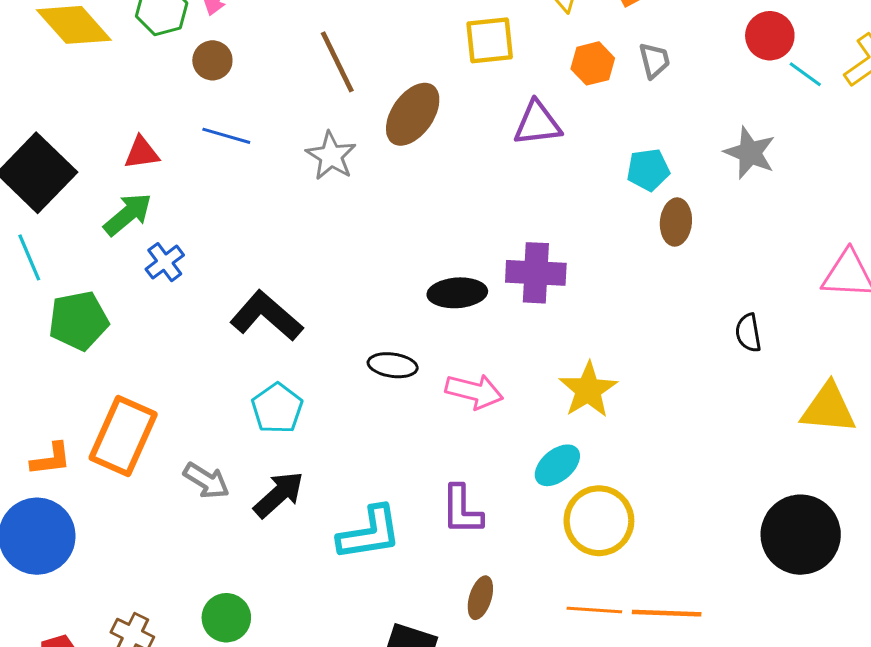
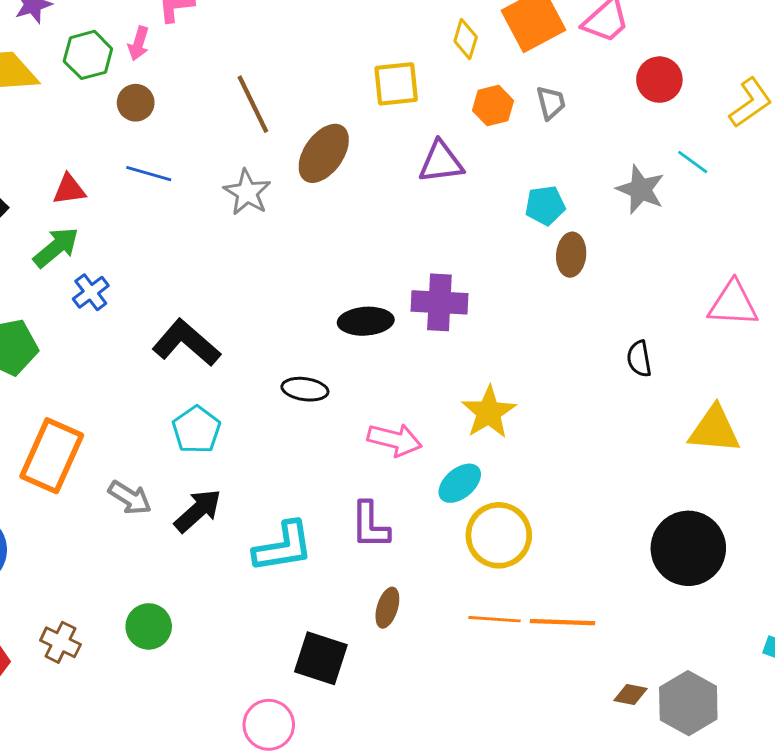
cyan line: (805, 74) -> (693, 162), moved
pink arrow: (474, 391) -> (395, 440), moved

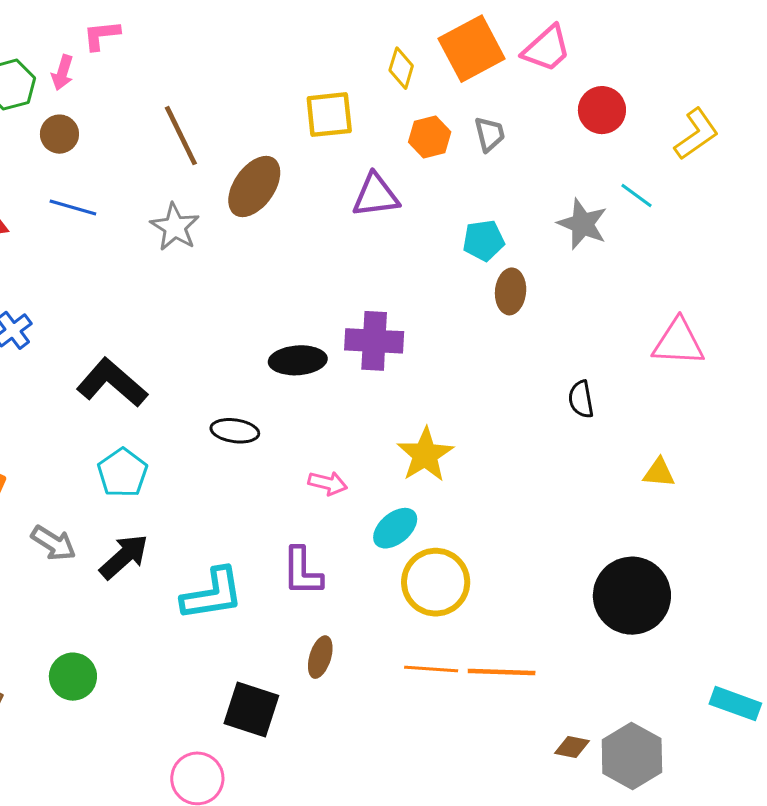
yellow triangle: (714, 430) -> (659, 473), size x0.6
pink arrow: (395, 440) -> (328, 483), size x0.7

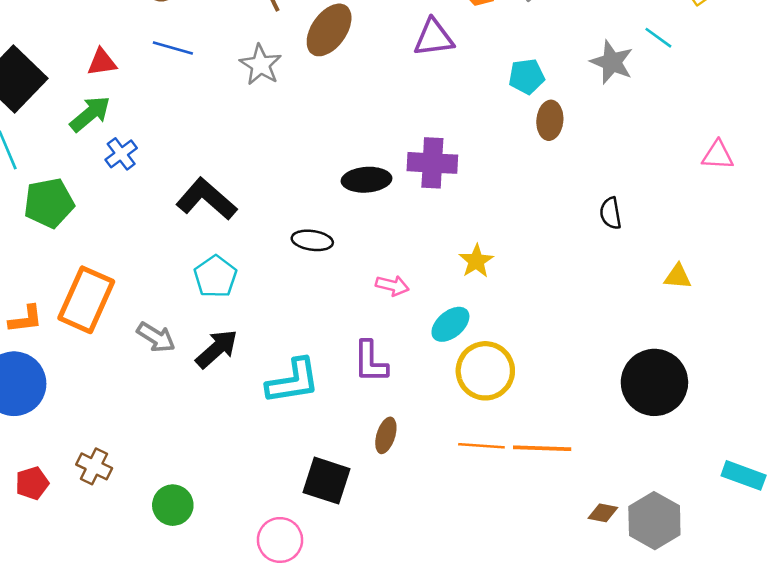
pink triangle: (678, 342) -> (718, 155), moved, size x0.7
yellow star: (425, 455) -> (476, 261), size x0.7
green circle: (73, 677) -> (173, 505), moved

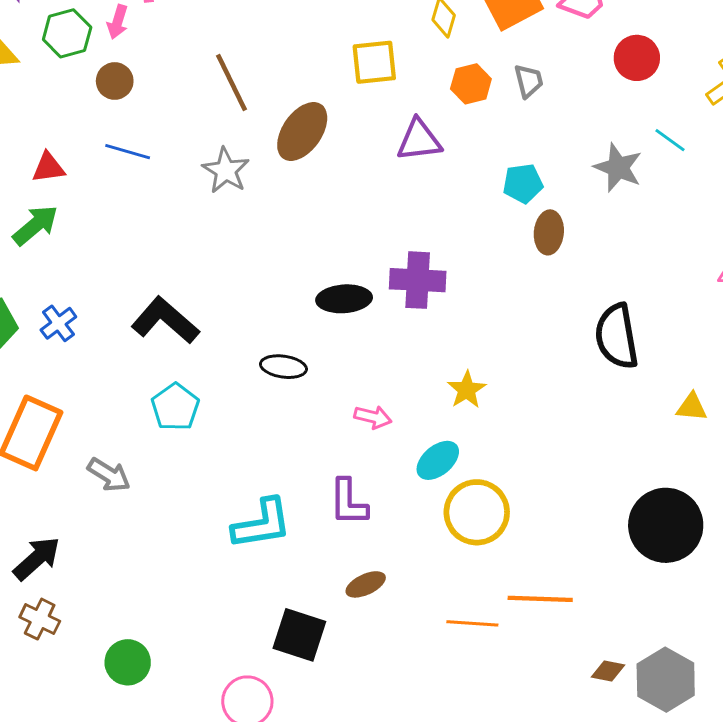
blue cross: (121, 154) -> (58, 323), moved
black semicircle: (611, 213) -> (617, 336), size x1.8
black arrow: (217, 349) -> (37, 558), moved
brown ellipse: (386, 435) -> (366, 584), turned 48
orange line: (481, 446) -> (472, 623), moved

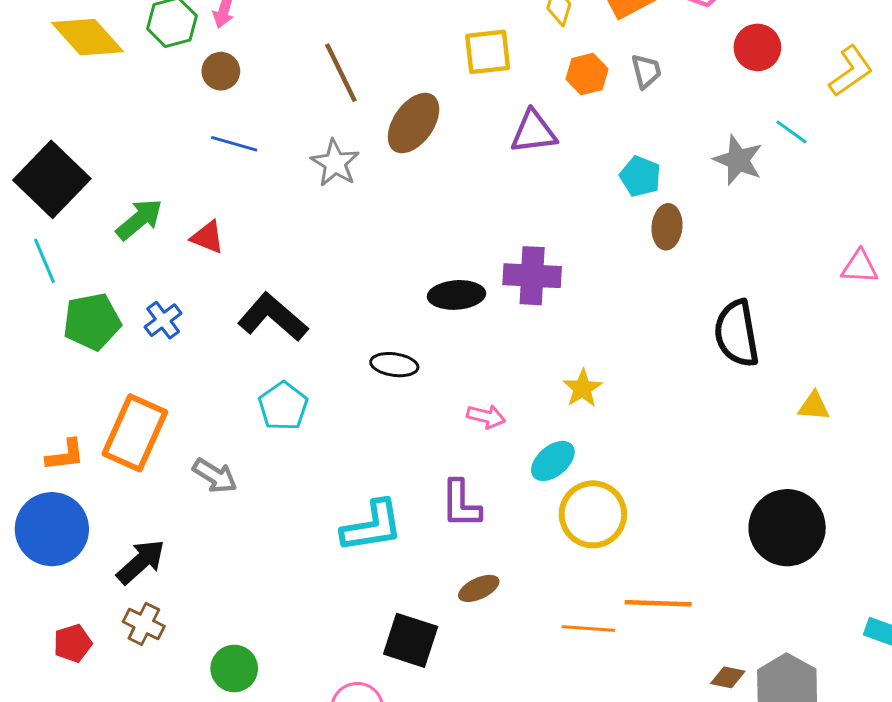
red triangle: (48, 168) -> (208, 237), moved, turned 30
cyan pentagon: (523, 183) -> (640, 176), turned 30

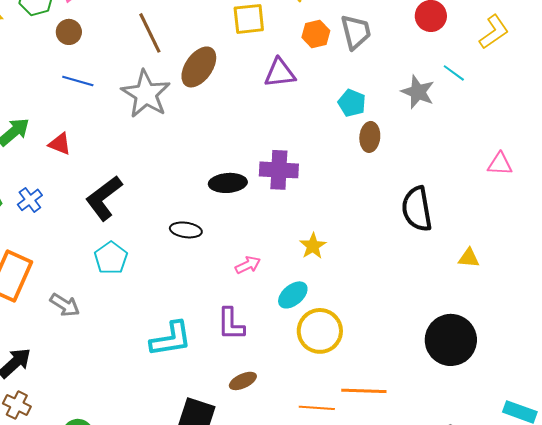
gray trapezoid: (646, 71) -> (356, 32), size x1.5
gray star: (335, 163) -> (146, 94), size x1.5
black L-shape: (273, 317) -> (104, 198), turned -78
pink arrow: (486, 416) -> (248, 265), turned -40

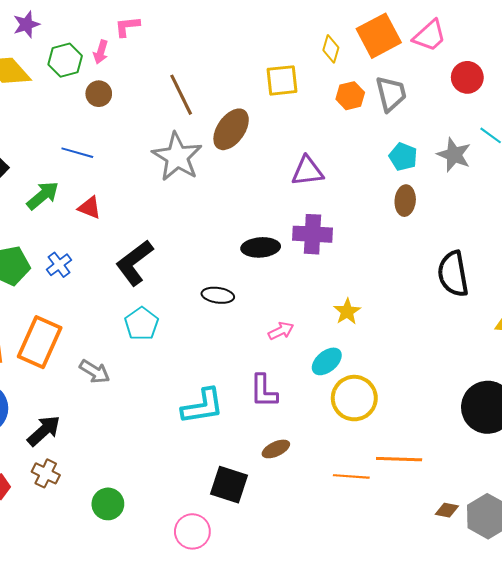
purple triangle: (280, 73) -> (307, 171), moved
blue line: (78, 81) -> (77, 153), moved
cyan pentagon: (352, 103) -> (403, 157), moved

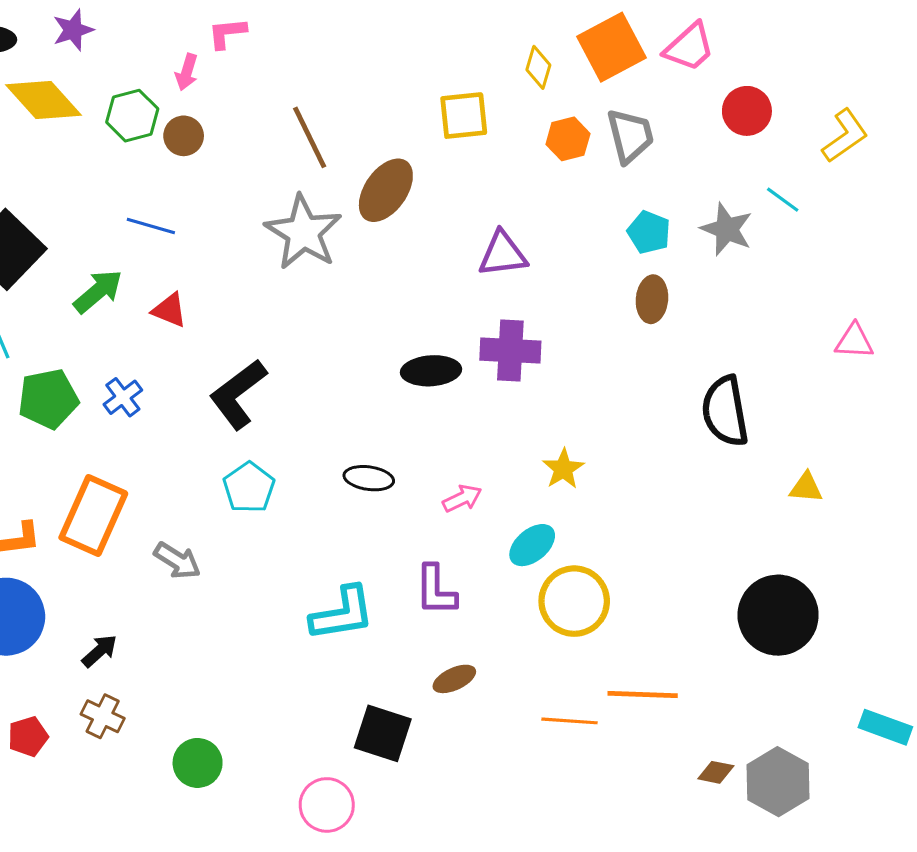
green hexagon: (65, 60) -> (132, 116), moved
black ellipse: (218, 295) -> (369, 478), moved
black arrow: (44, 431) -> (100, 651), size x0.7

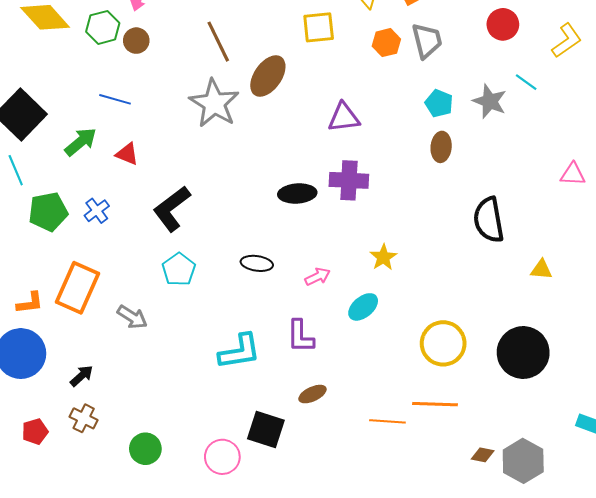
yellow circle: (574, 601) -> (443, 343), moved
pink circle: (327, 805) -> (222, 457), moved

